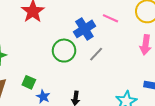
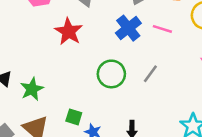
blue cross: (84, 29) -> (128, 28), moved

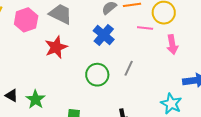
pink line: (162, 29) -> (145, 28), moved
red star: (69, 32) -> (56, 47), turned 30

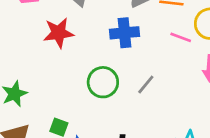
blue cross: (104, 35) -> (125, 33), turned 30

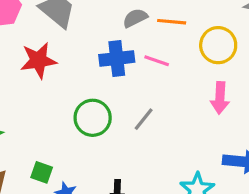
pink line: (181, 37) -> (157, 61), moved

